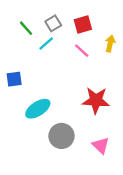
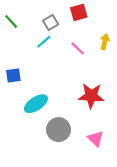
red square: (83, 25) -> (79, 12), moved
green line: (26, 28) -> (11, 21), moved

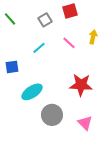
cyan line: (44, 42) -> (39, 48), moved

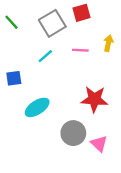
gray square: (45, 20) -> (52, 23), size x1.6
pink line: (69, 43) -> (80, 50), turned -40
gray circle: (52, 115) -> (73, 133), moved

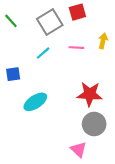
gray circle: (73, 133) -> (94, 124), moved
pink triangle: (99, 144) -> (79, 150), moved

